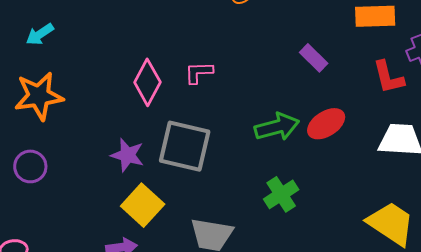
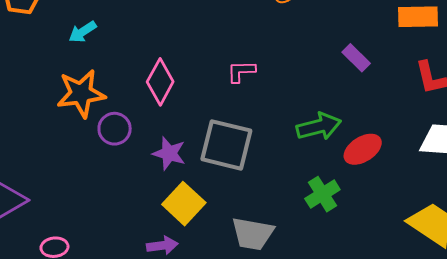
pink diamond: (147, 82) -> (160, 82), moved
red ellipse: (326, 124) -> (363, 149), moved
purple circle: (30, 166) -> (115, 129), moved

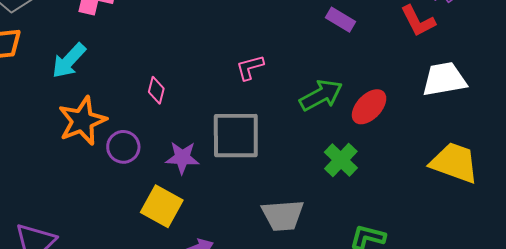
cyan arrow: (83, 32) -> (69, 61), size x1.4
pink L-shape: (241, 71) -> (250, 67), moved
pink diamond: (160, 82) -> (156, 90), size x0.6
yellow square: (184, 204) -> (162, 206), moved

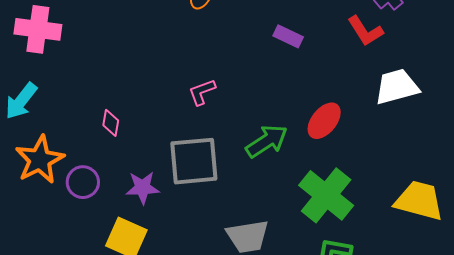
green arrow: (321, 95) -> (267, 141), moved
green cross: (341, 160) -> (326, 195), moved, size x1.6
yellow trapezoid: (454, 163) -> (419, 201), moved

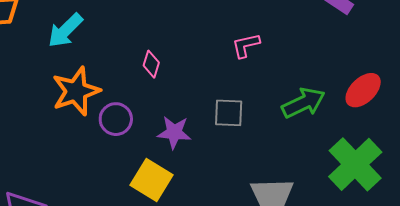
gray square: (194, 161) -> (229, 113), size x0.6

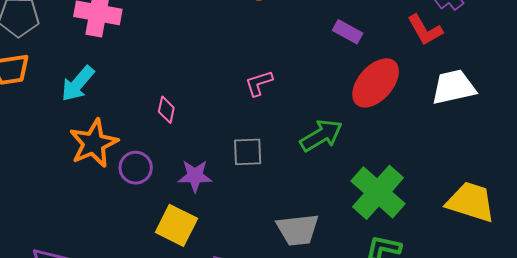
red ellipse: (363, 90) -> (376, 83), moved, size x1.4

